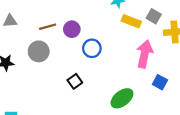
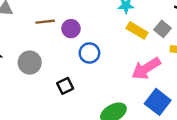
gray circle: (39, 51) -> (30, 63), moved
pink arrow: (145, 54) -> (146, 68), turned -144
blue square: (160, 82) -> (158, 102), size x1.5

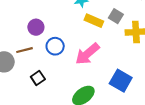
brown line: (45, 22) -> (25, 50), moved
pink arrow: (146, 68) -> (87, 54), moved

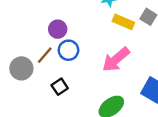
blue circle: (55, 46) -> (68, 50), moved
brown line: (25, 50) -> (45, 55), turned -35

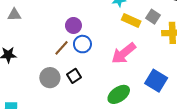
gray circle: (21, 68) -> (50, 78), moved

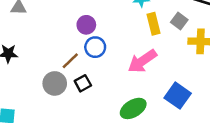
yellow rectangle: (131, 21) -> (154, 24), turned 48
brown line: (62, 48) -> (70, 61), moved

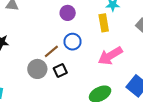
yellow rectangle: (154, 24) -> (104, 23), moved
purple circle: (86, 25) -> (68, 13), moved

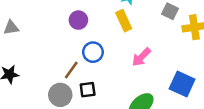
pink arrow: (110, 56) -> (141, 57), size x0.7
black square: (60, 70) -> (88, 90), turned 32

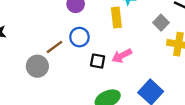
black square: (88, 90) -> (98, 61), moved

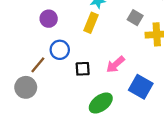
yellow rectangle: (116, 18) -> (91, 23), turned 42
pink arrow: (122, 56) -> (115, 64), moved

